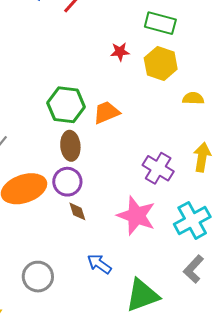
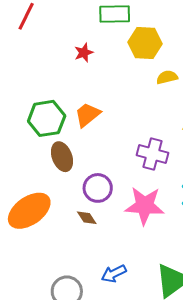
yellow hexagon: (161, 64) -> (145, 43), moved
purple circle: (67, 182) -> (98, 188), moved
blue arrow: (99, 264) -> (114, 274), moved, turned -45

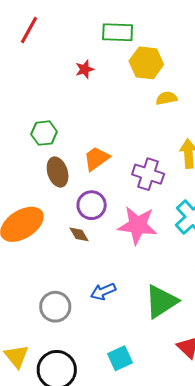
orange trapezoid: (87, 115) -> (96, 159), moved
green hexagon: (47, 118) -> (44, 133), size x0.7

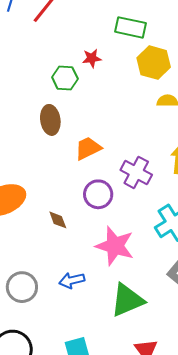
green hexagon: (44, 133) -> (65, 78), moved
brown ellipse: (58, 172) -> (50, 120), moved
purple circle: (92, 205) -> (98, 194), moved
pink star: (137, 225) -> (115, 246), moved

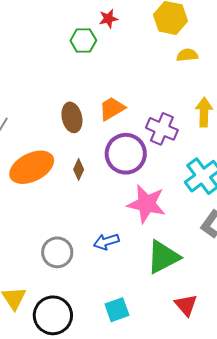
brown ellipse: (50, 120) -> (72, 117), moved
purple circle: (98, 194) -> (126, 154), size x1.4
brown diamond: (58, 220) -> (79, 169), moved, turned 50

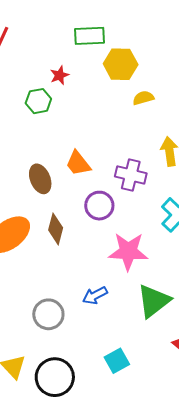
orange trapezoid: (112, 109) -> (78, 163), turned -88
purple circle: (126, 154) -> (99, 206), size x0.7
brown diamond: (79, 169) -> (56, 229), size x1.4

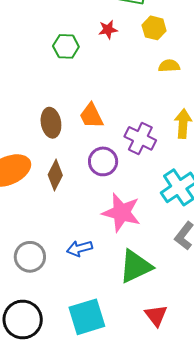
yellow hexagon: (121, 64) -> (154, 28), size x0.7
red star: (60, 75) -> (108, 30), moved
cyan square: (117, 361) -> (87, 317), size x1.5

